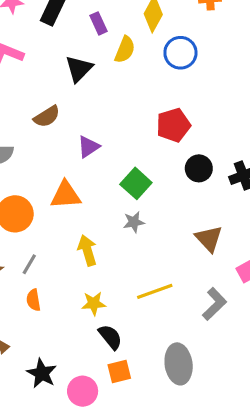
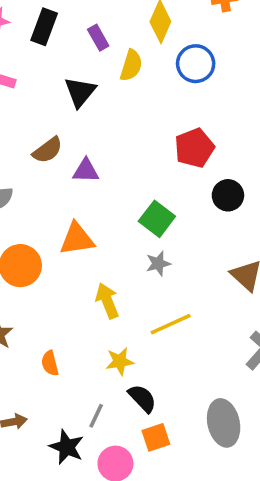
purple triangle: (88, 147) -> (86, 171), moved, turned 40
gray line: (29, 264) -> (96, 416), moved
yellow line: (155, 291) -> (171, 324), moved

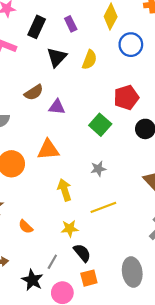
black rectangle: (44, 27) -> (37, 27), moved
yellow semicircle: (131, 65) -> (89, 60), moved
green square: (157, 219) -> (100, 125), moved
orange semicircle: (50, 363) -> (26, 227), turned -35

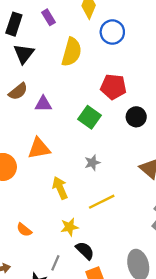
black triangle: (57, 57) -> (24, 54), moved
yellow semicircle: (89, 60) -> (72, 52), size x1.4
red pentagon: (126, 98) -> (113, 87), turned 30

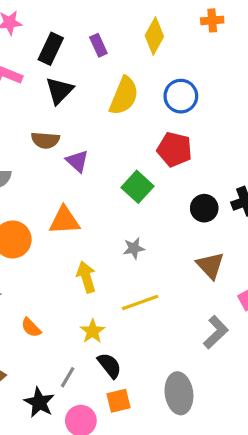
blue circle: (112, 32) -> (181, 96), moved
brown semicircle: (18, 91) -> (45, 140), turned 36
purple triangle: (43, 104) -> (77, 161), turned 36
black circle: (136, 117) -> (204, 208), moved
yellow star: (69, 227) -> (93, 331), turned -30

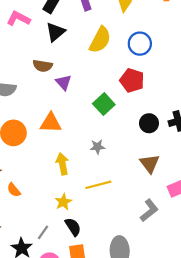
orange semicircle: (31, 328) -> (14, 190), moved

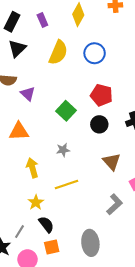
red pentagon: (132, 80) -> (101, 95), moved
black circle: (149, 123) -> (99, 124), moved

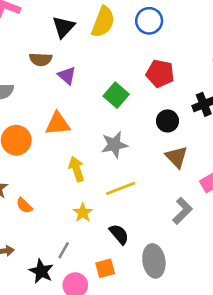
black triangle: (17, 48) -> (63, 27), moved
black circle: (99, 124) -> (167, 121), moved
gray star: (63, 150) -> (114, 145), size x1.5
black semicircle: (46, 224) -> (119, 234), moved

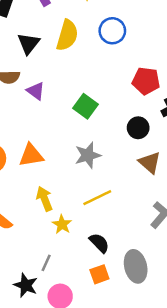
red pentagon: (160, 73) -> (146, 81), moved
orange triangle: (58, 124) -> (31, 155), moved
yellow arrow: (77, 169) -> (44, 199), moved
orange square: (105, 268) -> (99, 274), moved

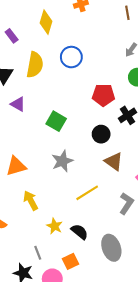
purple triangle: (36, 91) -> (18, 104), moved
yellow line: (97, 198) -> (87, 193), moved
yellow star: (62, 224) -> (55, 226), moved
gray line: (46, 263) -> (38, 253), turned -40
orange square: (99, 274) -> (71, 261), moved

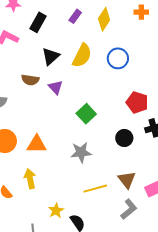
purple rectangle: (12, 36) -> (75, 16), moved, turned 56
brown triangle: (114, 161) -> (127, 180), moved
yellow arrow: (31, 201) -> (30, 179), moved

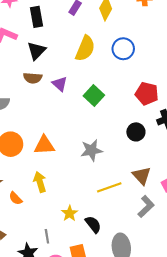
black rectangle: (38, 22) -> (36, 17), turned -36
black triangle: (51, 56) -> (36, 51), moved
green square: (86, 114) -> (94, 96), moved

